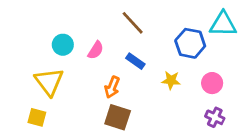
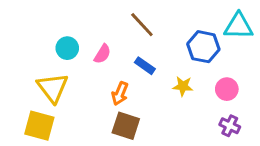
yellow square: (37, 117) -> (39, 126), size x1.5

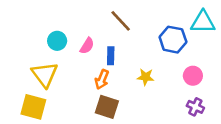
blue rectangle: (145, 66) -> (111, 56), moved, turned 56
yellow star: (183, 86) -> (146, 77), moved

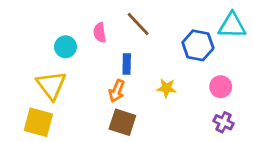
pink semicircle: (87, 46) -> (100, 33), moved, turned 140

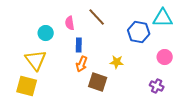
blue rectangle: (127, 64) -> (79, 45), moved
pink circle: (221, 87) -> (165, 57), moved
brown square: (122, 122) -> (98, 82), moved

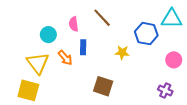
yellow star: (117, 62) -> (122, 52), moved
orange arrow: (82, 64) -> (65, 58), moved, turned -63

